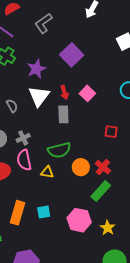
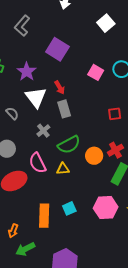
pink square: (87, 93) -> (96, 72), moved
gray cross: (23, 138) -> (43, 131), moved
red cross: (103, 167) -> (115, 150), turned 35

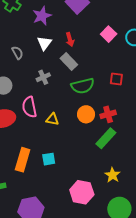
white triangle: (36, 97) -> (44, 43), size x0.7
gray rectangle: (64, 109) -> (69, 62), turned -42
green semicircle: (69, 145) -> (83, 86), moved
pink hexagon: (106, 208) -> (82, 192), moved

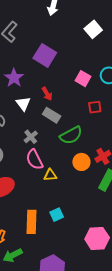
red square: (116, 79) -> (95, 107), moved
pink semicircle: (29, 107) -> (34, 160), moved

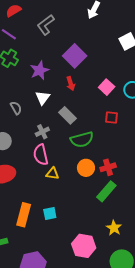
red arrow: (47, 94) -> (71, 84), moved

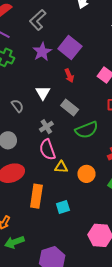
purple star: (39, 70) -> (42, 52), moved
orange circle: (86, 168) -> (86, 174), moved
orange rectangle: (24, 215) -> (36, 196), moved

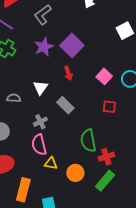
gray semicircle: (17, 106) -> (14, 98), turned -56
green semicircle: (87, 130) -> (88, 141), moved, turned 95

